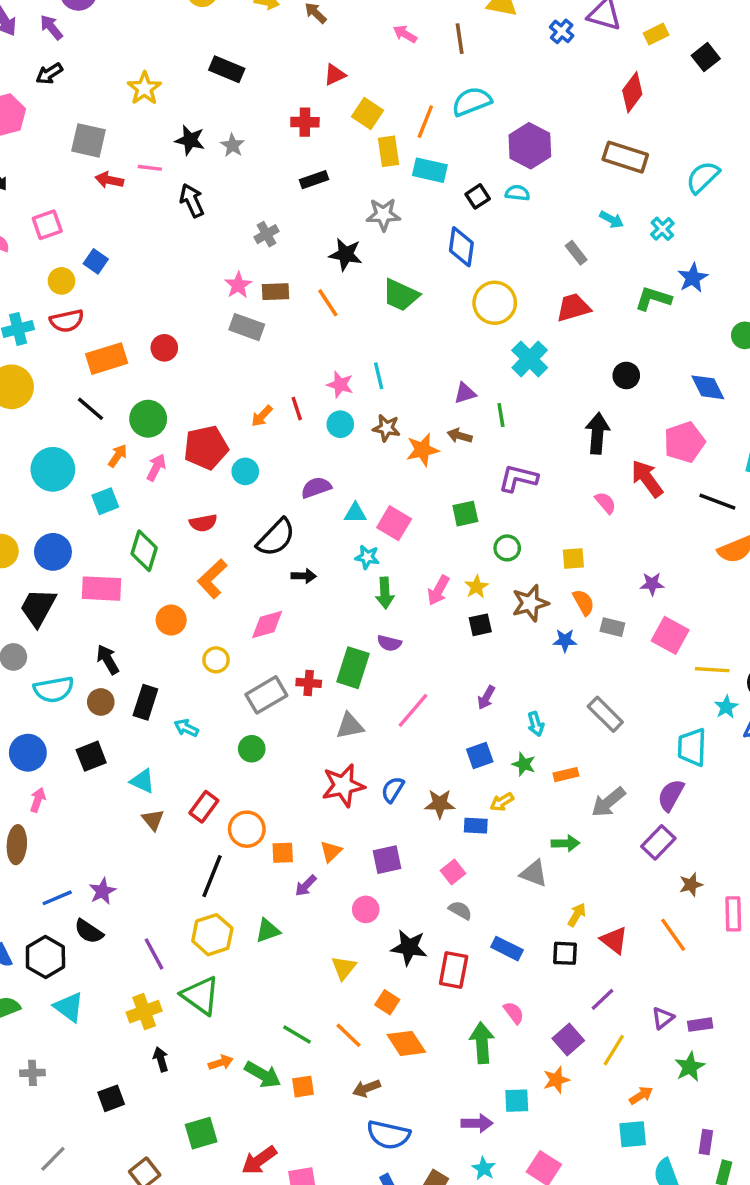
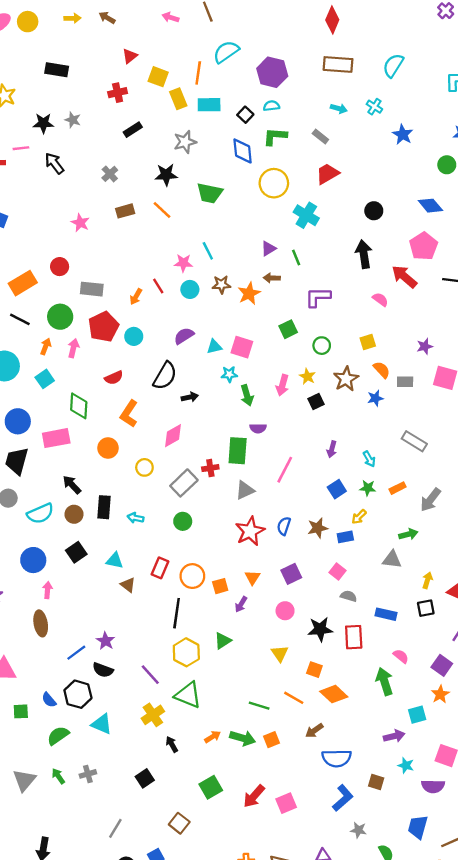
pink star: (238, 285) -> (80, 223), moved
green L-shape: (653, 299) -> (275, 136), moved
gray rectangle: (247, 327) -> (92, 289), moved

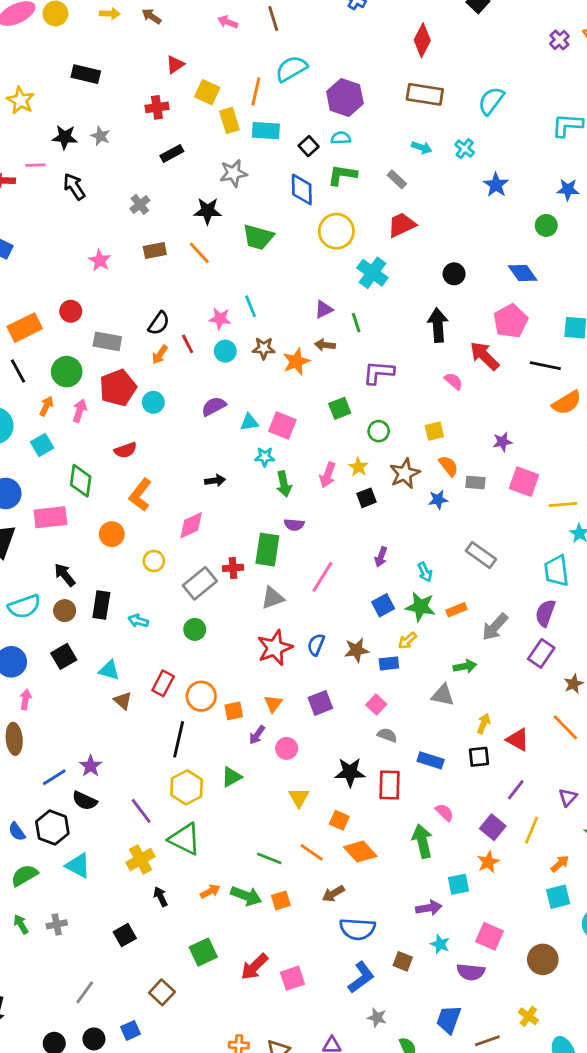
black line: (20, 319) -> (18, 371), turned 30
black semicircle: (165, 376) -> (159, 323), moved, size x0.7
green star: (368, 488) -> (420, 607), size x1.5
pink circle: (285, 611) -> (287, 748), moved

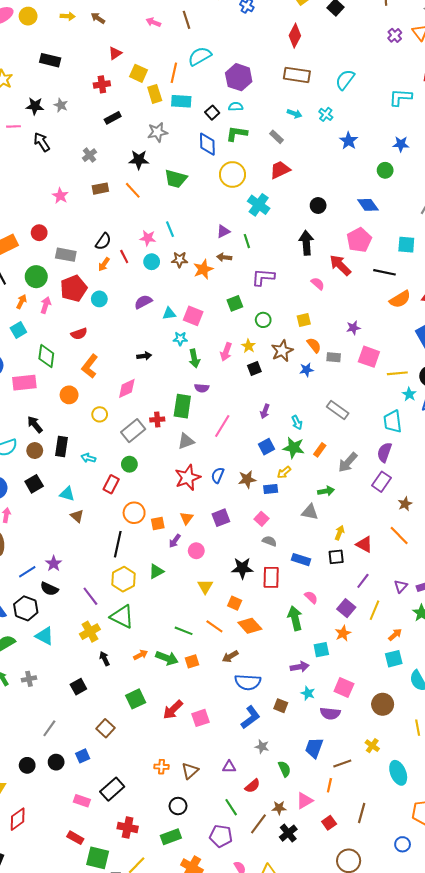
orange rectangle: (456, 610) -> (320, 450), turned -32
red rectangle: (163, 683) -> (111, 484), moved

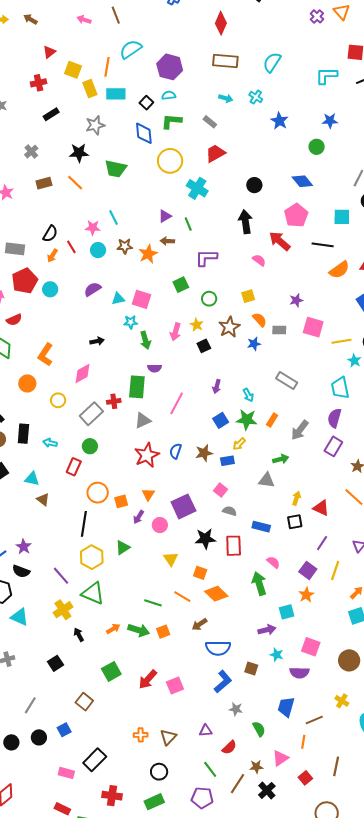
red semicircle: (79, 334) -> (14, 320), moved
purple square: (221, 518) -> (183, 506), moved, size x1.4

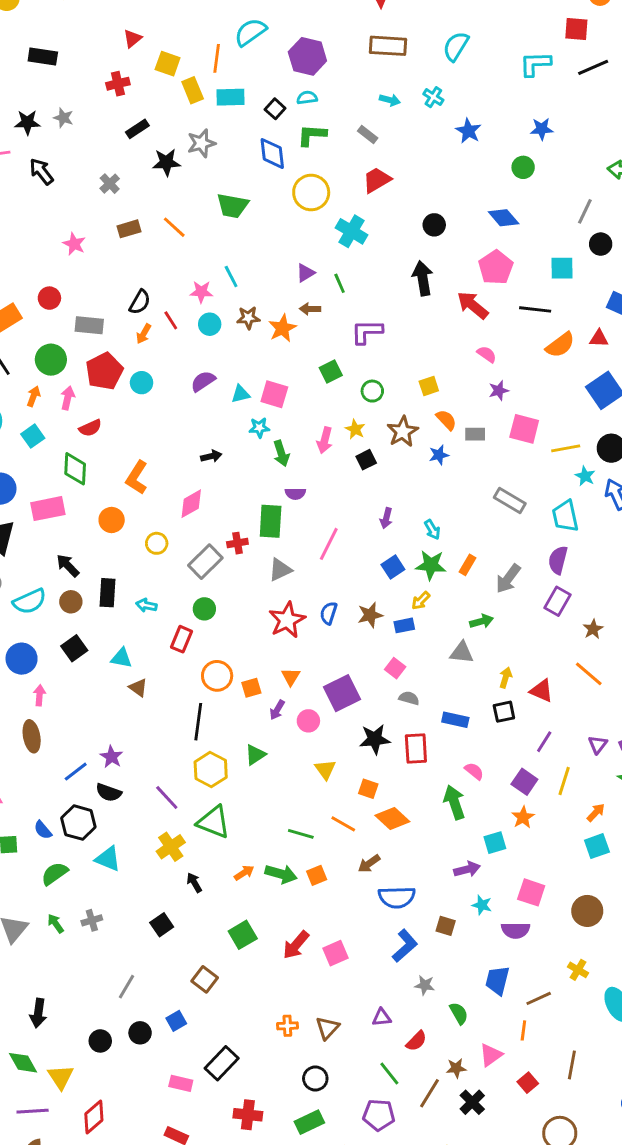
black star: (79, 153) -> (166, 162), moved
pink semicircle: (259, 260) -> (487, 354), moved
gray rectangle: (287, 380) -> (510, 500), moved

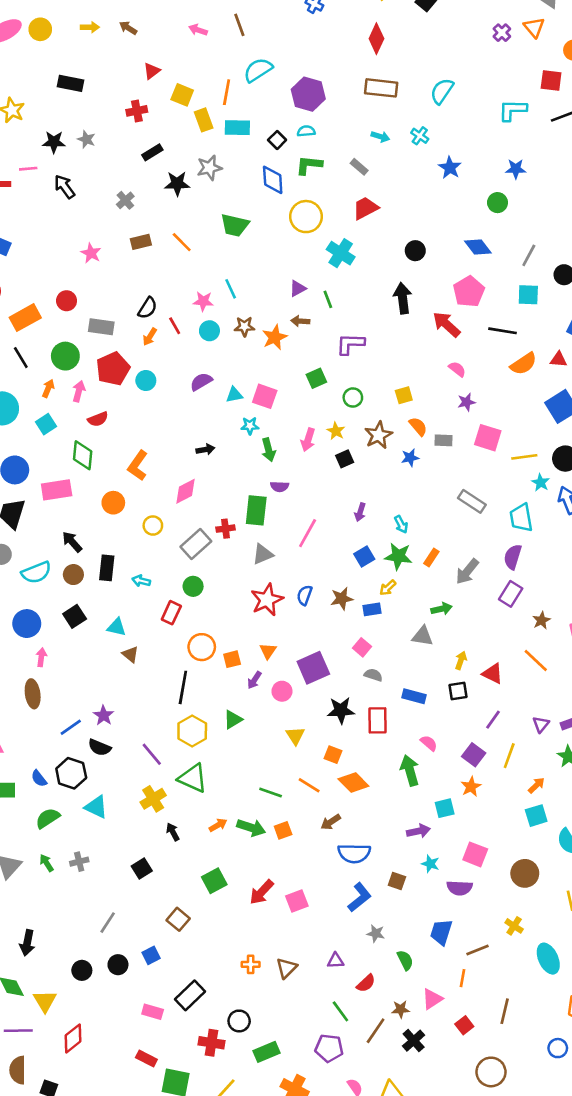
gray line: (585, 211) -> (529, 255), moved
black circle: (315, 1079) -> (239, 1021), moved

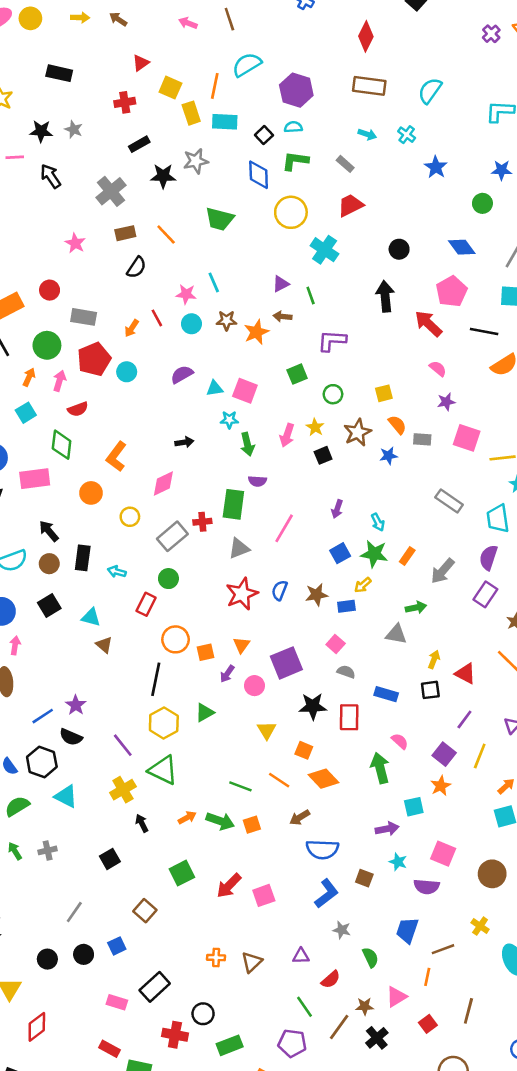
gray cross: (125, 200) -> (111, 191), size x1.6
black semicircle: (148, 308) -> (136, 267), moved

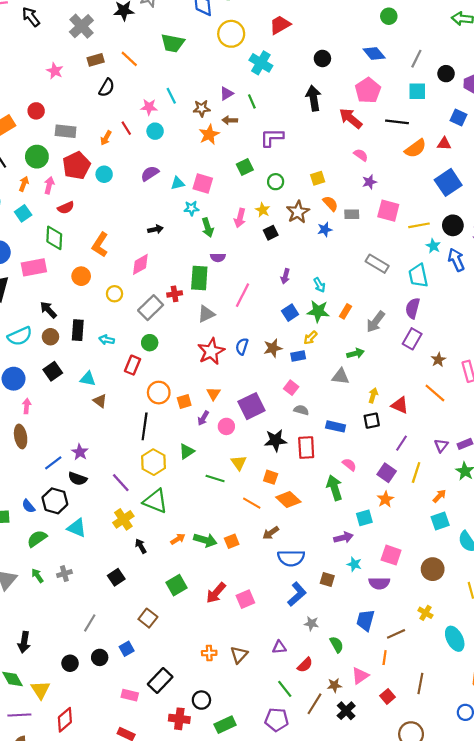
brown star: (227, 320) -> (202, 108), moved
green line: (240, 786) -> (215, 478), moved

